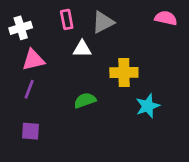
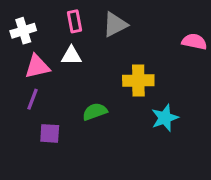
pink semicircle: (166, 18) -> (194, 42), moved
white triangle: (82, 49) -> (71, 56), moved
purple square: (30, 131) -> (50, 133), moved

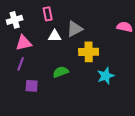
gray triangle: (115, 24) -> (75, 29), moved
white triangle: (71, 56) -> (55, 36), moved

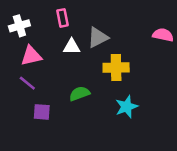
purple line: (21, 64) -> (27, 83), turned -72
cyan star: (106, 76) -> (126, 107), moved

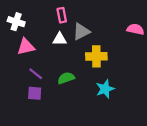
pink rectangle: (63, 18) -> (62, 15), moved
white cross: (19, 26) -> (16, 22), turned 35
purple line: (27, 83) -> (36, 74), moved

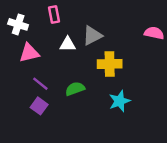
pink rectangle: (62, 15) -> (54, 15), moved
purple square: (35, 93) -> (39, 106), turned 32

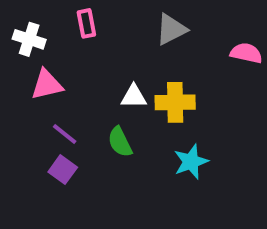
gray triangle: (92, 36) -> (171, 29), moved
white triangle: (68, 44) -> (134, 97), moved
green semicircle: (75, 89) -> (120, 142), turned -96

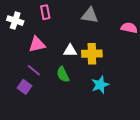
gray triangle: (171, 29) -> (90, 15), turned 36
pink triangle: (47, 85) -> (37, 44), moved
purple square: (63, 170) -> (25, 87), moved

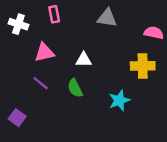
yellow cross: (92, 54) -> (143, 66), moved
purple square: (25, 87) -> (17, 118), moved

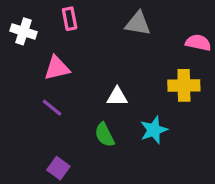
white triangle: (84, 60) -> (117, 97), moved
green semicircle: (75, 88) -> (104, 135), moved
purple square: (17, 118) -> (58, 168), moved

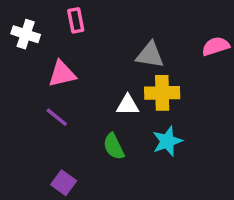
gray triangle: (138, 24) -> (150, 55), moved
pink semicircle: (198, 43) -> (216, 46), turned -30
yellow cross: (184, 85) -> (162, 93), moved

